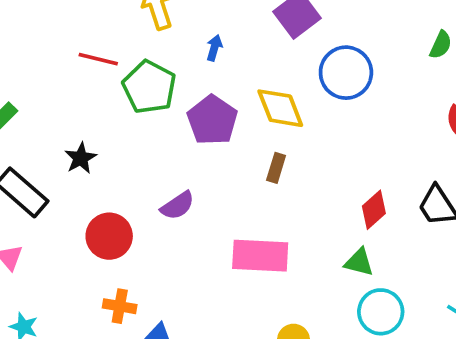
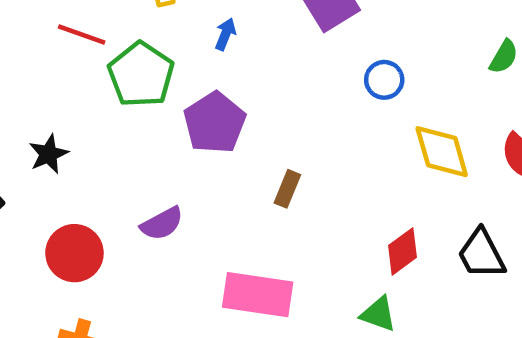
blue circle: (346, 73) -> (384, 80), size x0.6
yellow diamond: (280, 108) -> (442, 152), moved

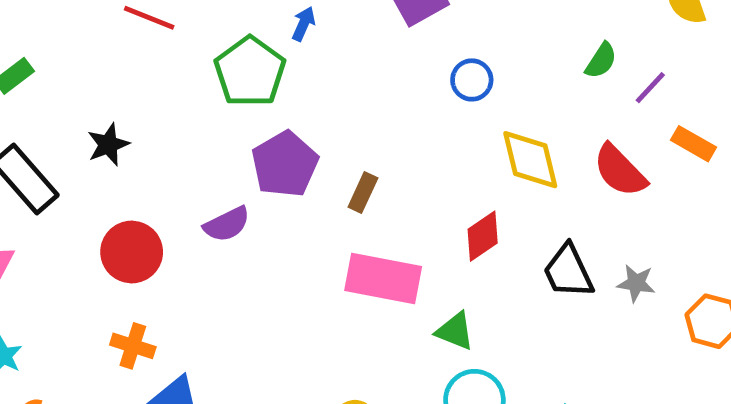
green pentagon: (141, 75) -> (250, 72), moved
purple pentagon: (215, 123) -> (285, 164), moved
red diamond: (402, 251) -> (483, 236), moved
pink rectangle: (258, 295) -> (383, 278), moved

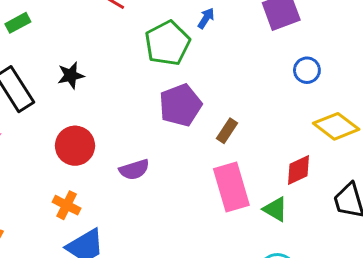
yellow diamond: (530, 160) -> (336, 126), turned -48
purple semicircle: (227, 224) -> (134, 170), moved
pink rectangle: (383, 278) -> (231, 187), turned 54
green triangle: (455, 331) -> (275, 209), moved

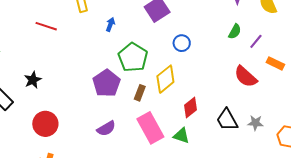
green pentagon: (167, 43) -> (133, 57), moved
yellow diamond: (336, 126) -> (165, 79), moved, turned -64
purple semicircle: (134, 170) -> (106, 128), moved

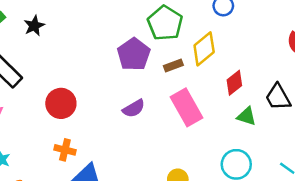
black star: (33, 80) -> (34, 26), moved
brown rectangle: (140, 93) -> (173, 65), turned 49
green triangle: (181, 136) -> (247, 116), moved

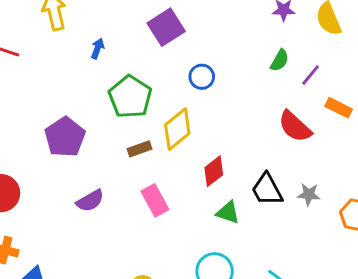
purple pentagon: (134, 54) -> (65, 137), moved
pink rectangle: (187, 107) -> (155, 200), size x0.7

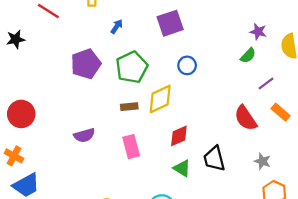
green semicircle: (280, 60) -> (248, 56), moved
purple pentagon: (65, 137) -> (86, 64), moved
gray star: (309, 194) -> (262, 161), moved

